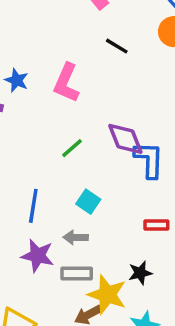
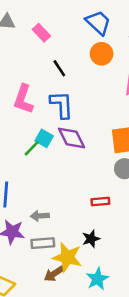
black line: (117, 46) -> (59, 68), turned 30
blue L-shape: (149, 160) -> (62, 105), moved
cyan square: (88, 202) -> (44, 138), moved

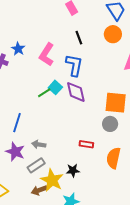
gray rectangle: (43, 243) -> (36, 165), turned -42

